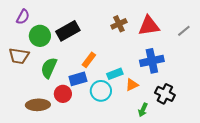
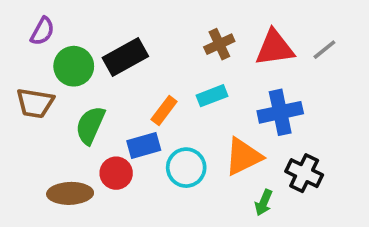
gray line: (184, 31) -> (324, 50), moved
cyan rectangle: (115, 74) -> (212, 96), moved
orange triangle: (132, 85) -> (243, 157), size x1.6

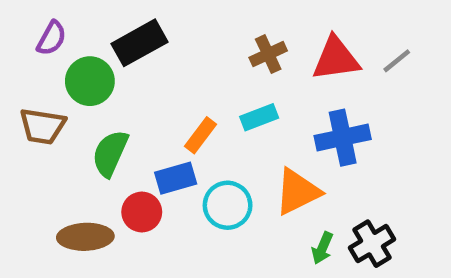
black rectangle: (125, 57) -> (140, 43), moved
black cross: (304, 173) -> (372, 244), moved, turned 33

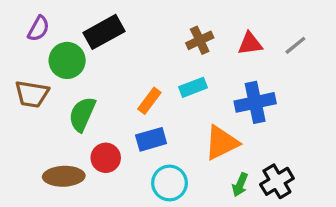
red triangle: (336, 59) -> (250, 44), size x0.7
blue rectangle: (176, 178) -> (151, 139), moved
cyan circle: (228, 205) -> (170, 183), moved

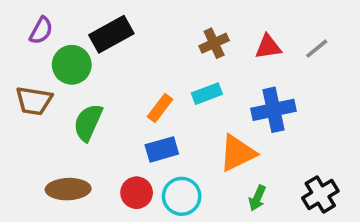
red circle: (106, 158) -> (137, 193), moved
black cross: (277, 181) -> (320, 194), moved

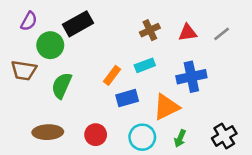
blue rectangle: (162, 149) -> (127, 98), moved
cyan circle: (182, 196) -> (142, 137), moved

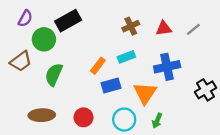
brown trapezoid: (24, 70) -> (21, 61), turned -45
orange triangle: (166, 107) -> (145, 93), turned -30
black cross: (224, 136) -> (206, 90), moved

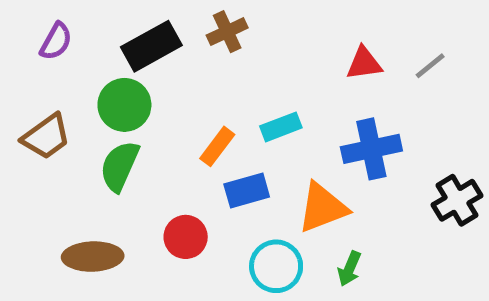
brown cross: (131, 26) -> (227, 32), moved
green circle: (44, 39) -> (124, 105), moved
orange triangle: (145, 93) -> (323, 208), turned 35
red circle: (84, 117) -> (186, 237), moved

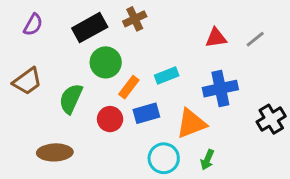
green circle: (124, 105) -> (106, 62), moved
red circle: (186, 237) -> (110, 119), moved

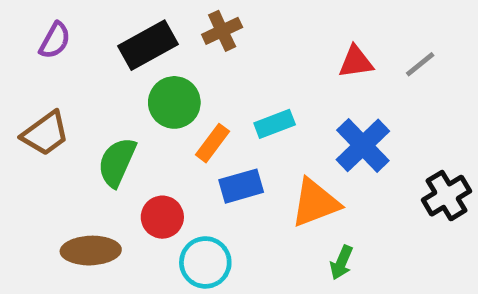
blue cross: (220, 89) -> (363, 145), turned -32
red circle: (110, 119) -> (162, 217), moved
cyan circle: (164, 158) -> (205, 262), moved

